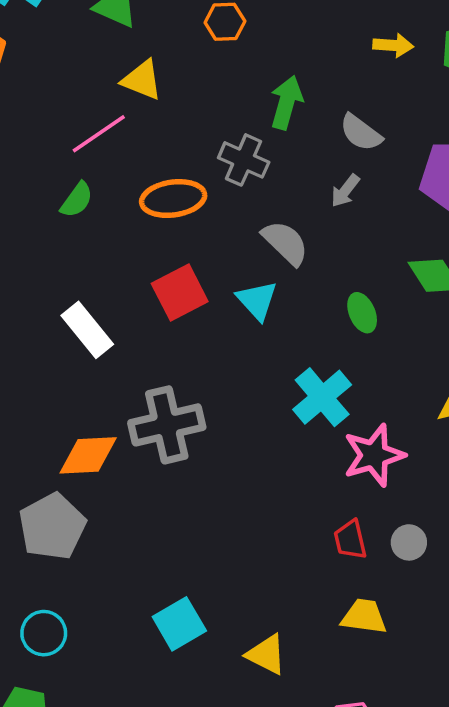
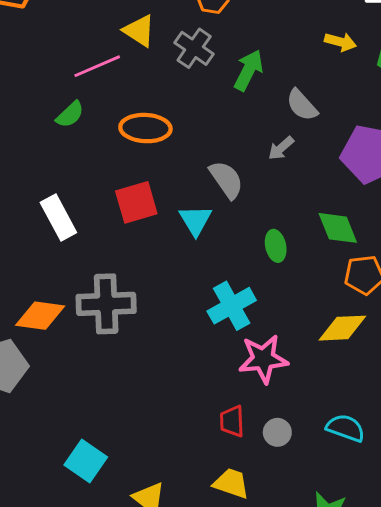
gray cross: (244, 160) -> (194, 48), moved
cyan square: (179, 624) -> (86, 461), turned -36

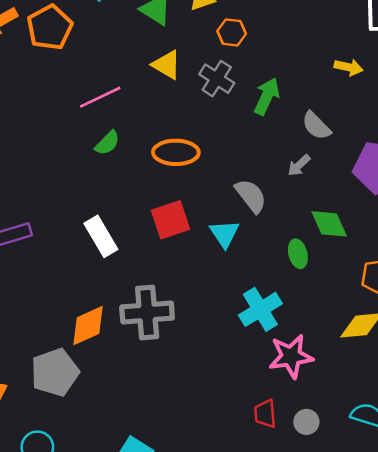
pink line: (97, 66) -> (100, 97), moved
green diamond: (338, 228) -> (329, 224), moved
orange diamond: (40, 316) -> (88, 326), turned -30

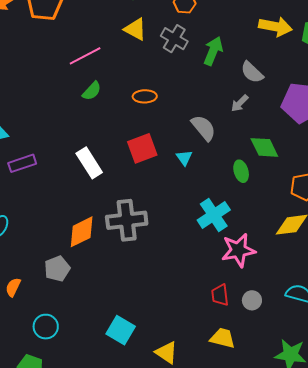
yellow arrow: (349, 67) -> (275, 27), size x1.5
orange ellipse: (176, 152) -> (145, 96), size x0.7
cyan triangle: (225, 234) -> (184, 158), size x0.7
gray pentagon: (55, 372) -> (57, 269), size x0.7

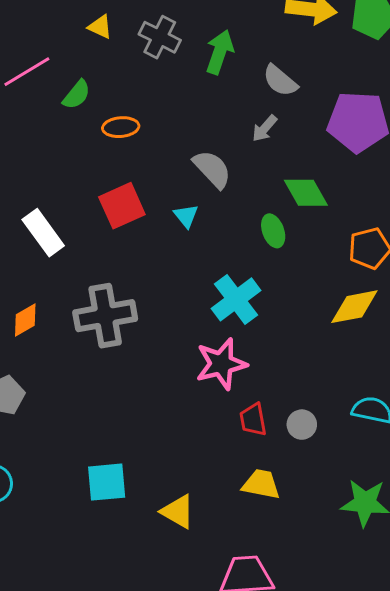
yellow triangle: (135, 29) -> (100, 27), size x0.7
green semicircle: (92, 91) -> (77, 95), moved
orange diamond: (82, 232) -> (25, 320), moved, size x0.7
pink star: (238, 250) -> (221, 364), moved
cyan square: (121, 330) -> (107, 482), turned -32

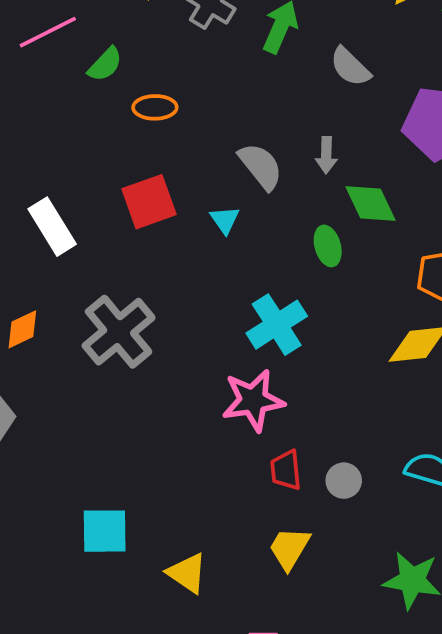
gray arrow: (265, 128) -> (326, 155), moved, turned -44
gray cross: (105, 316) -> (119, 332), turned -34
yellow trapezoid: (261, 484) -> (289, 548), turned -75

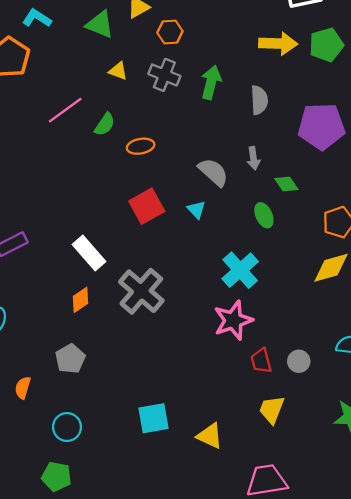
gray semicircle: (350, 67) -> (259, 100), turned -128
green diamond: (370, 203) -> (286, 184), size x0.7
white rectangle: (52, 227) -> (89, 253), moved

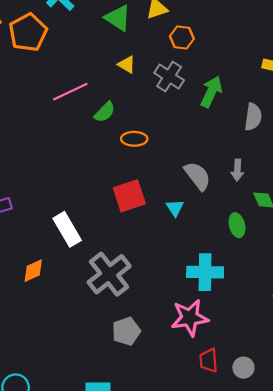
cyan cross: (240, 270) -> (205, 272), turned 32
orange diamond: (81, 300) -> (33, 271), moved
gray pentagon: (70, 359) -> (126, 331), moved

